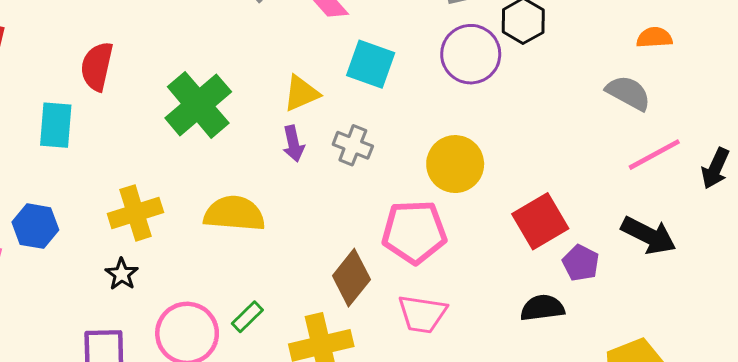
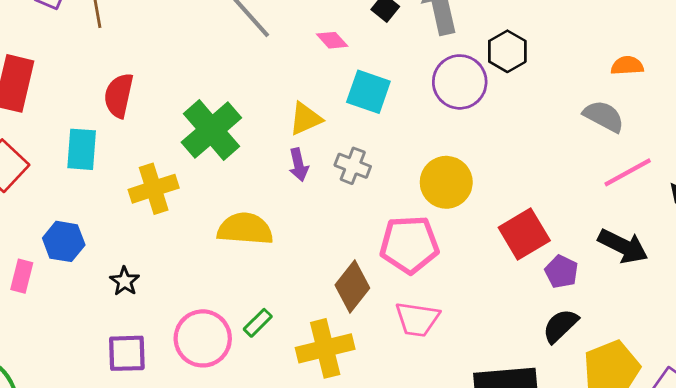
yellow cross: (135, 213) -> (154, 189), moved
black star: (122, 274) -> (125, 281), moved
black semicircle: (542, 308) -> (560, 326), moved, turned -36

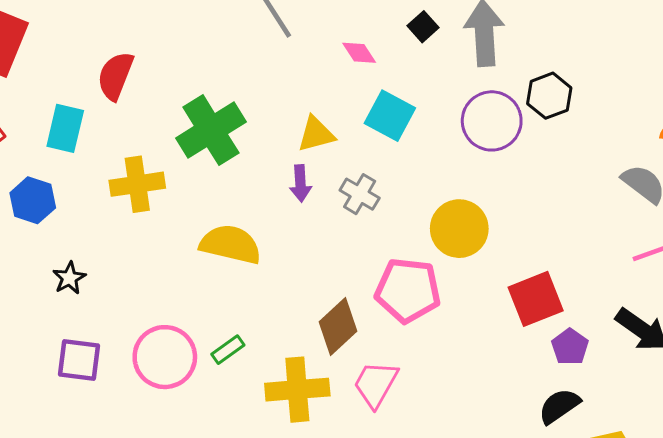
blue hexagon: (64, 241) -> (33, 200), moved
black star: (125, 281) -> (69, 278), moved
pink trapezoid: (417, 319) -> (376, 384), moved, turned 102

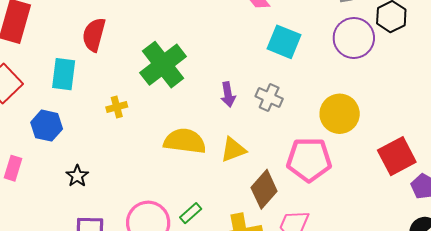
yellow triangle: (316, 134) -> (233, 150), moved
yellow cross: (137, 184) -> (117, 107), size x0.6

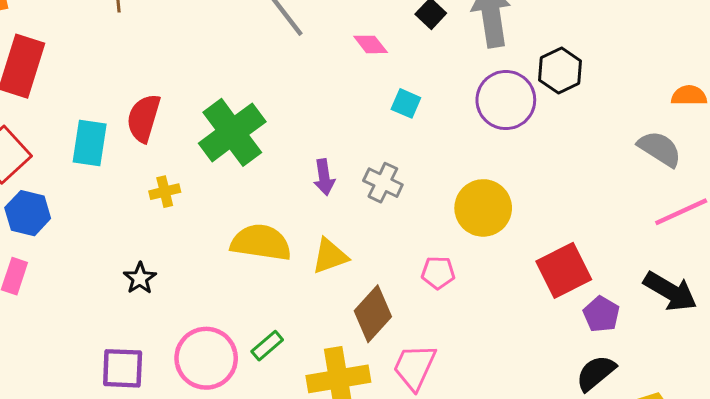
red semicircle: (94, 35) -> (144, 118), moved
cyan square: (284, 42) -> (406, 103), size x0.6
blue hexagon: (47, 126) -> (28, 213), moved
pink pentagon: (309, 160) -> (438, 273), size x0.5
black star: (77, 176) -> (140, 278), moved

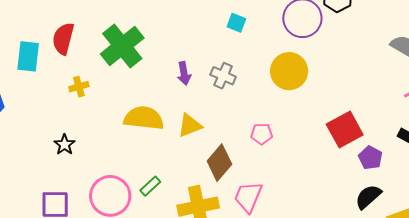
yellow circle: (483, 208) -> (289, 71), moved

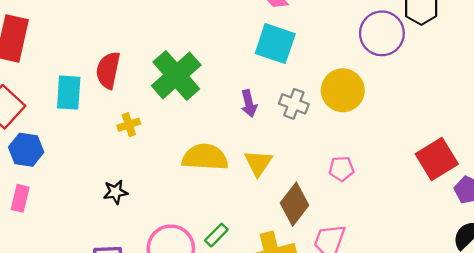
cyan square: (236, 23) -> (275, 44), moved, size x1.8
yellow circle: (289, 71) -> (343, 90), moved
yellow triangle: (190, 125) -> (258, 163), turned -32
black star: (65, 145) -> (115, 192), turned 30

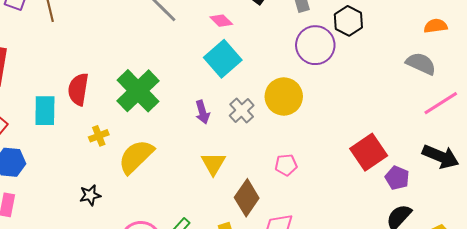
cyan square: (275, 44) -> (223, 59), turned 33
gray cross: (294, 104) -> (242, 110), turned 30
yellow semicircle: (205, 157) -> (136, 157), moved, turned -45

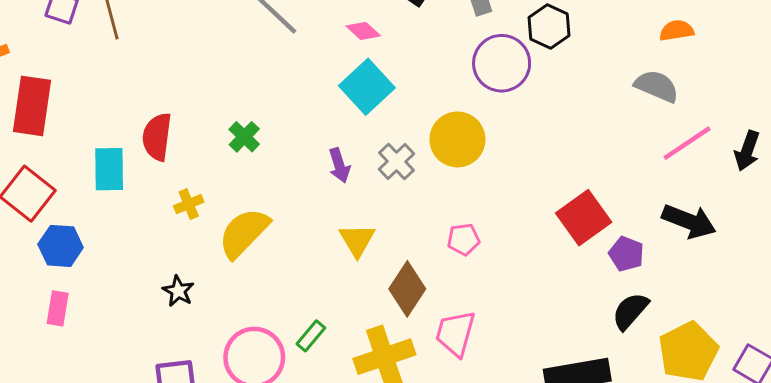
green cross: (138, 91) -> (244, 137), size x0.5
black star: (90, 195) -> (178, 291), turned -30

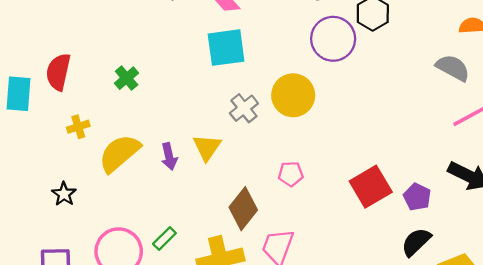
cyan square: (367, 87) -> (226, 48), turned 30
purple arrow: (339, 165) -> (169, 156), moved
red square: (584, 218) -> (371, 187), moved
yellow triangle: (357, 240) -> (207, 147), moved

